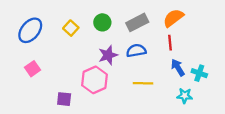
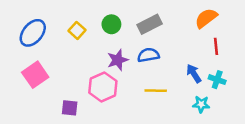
orange semicircle: (173, 18) -> (206, 18), moved
red line: (170, 43) -> (216, 46), moved
pink square: (32, 69) -> (35, 75), size x1.5

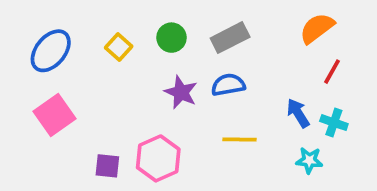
red line: (216, 46) -> (332, 72), turned 35
purple star: (118, 60) -> (181, 92), turned -30
pink hexagon: (103, 87) -> (158, 158), moved

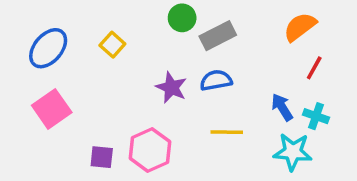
green circle: (172, 38) -> (182, 18), moved
cyan star: (309, 160) -> (293, 152), size x1.5

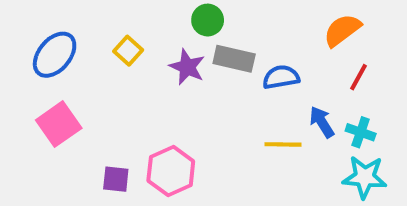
gray rectangle: (218, 36) -> (234, 59), moved, turned 40
blue semicircle: (216, 80) -> (281, 77), moved
purple star: (171, 88) -> (187, 67), moved
yellow line: (227, 132) -> (283, 144), moved
cyan star: (293, 152) -> (365, 177), moved

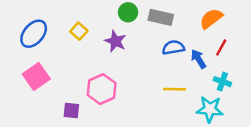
gray rectangle: (234, 59) -> (161, 17), moved
blue arrow: (322, 122) -> (198, 59), moved
pink hexagon: (171, 171) -> (102, 89), moved
cyan star: (365, 177) -> (210, 109), moved

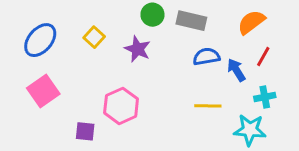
cyan cross: (222, 82) -> (265, 97), turned -30

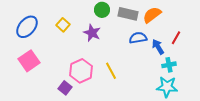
orange semicircle: (251, 22) -> (152, 15), moved
cyan cross: (265, 97) -> (169, 65), moved
yellow line: (208, 106) -> (111, 71), moved, turned 60
purple square: (85, 131) -> (65, 88), moved, turned 32

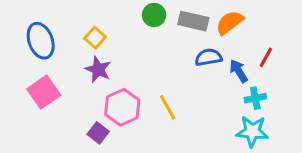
blue ellipse: (27, 27) -> (41, 41), turned -60
purple star: (92, 33) -> (98, 69), moved

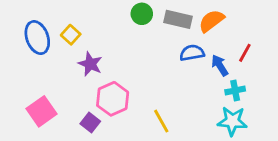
yellow square: (95, 38) -> (71, 35), moved
pink square: (44, 92) -> (41, 111), moved
yellow line: (168, 107) -> (161, 121), moved

